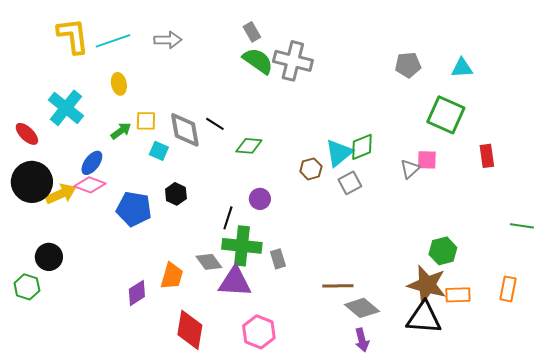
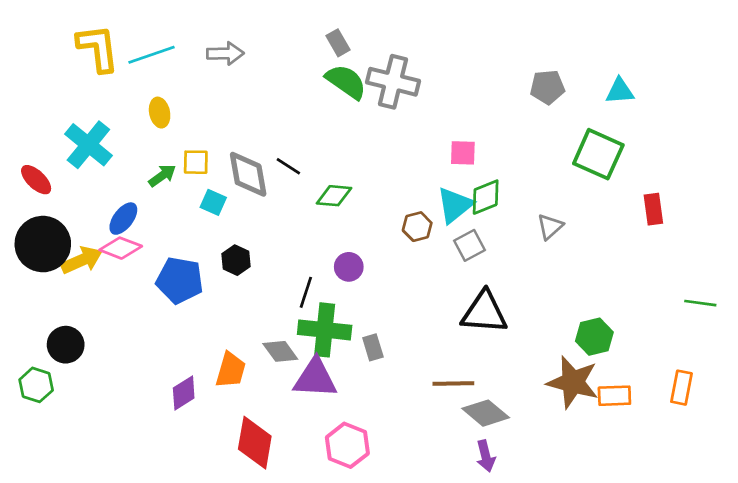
pink square: (427, 160) -> (463, 153), moved
black triangle: (424, 318) -> (484, 312), moved

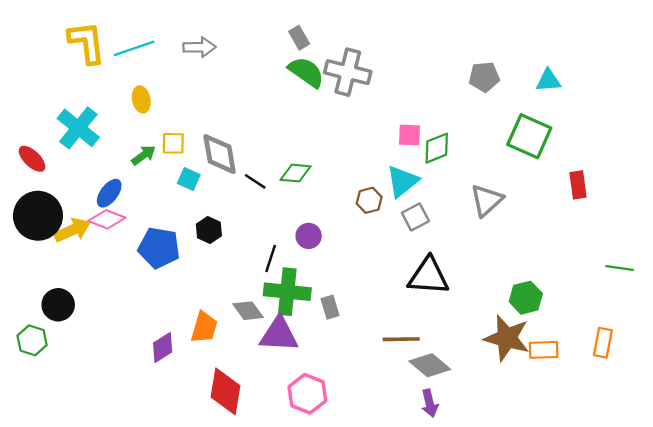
black line: (288, 166) -> (255, 181), moved
green diamond: (486, 197) -> (437, 148), moved
gray triangle: (550, 227) -> (487, 200), size x1.4

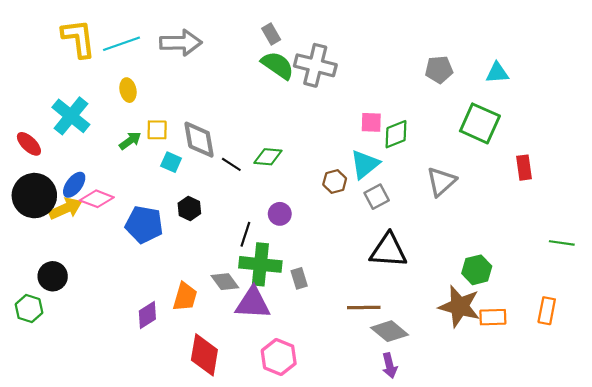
gray arrow: (199, 47) -> (181, 43), size x1.4
blue ellipse: (109, 193) -> (74, 185), moved

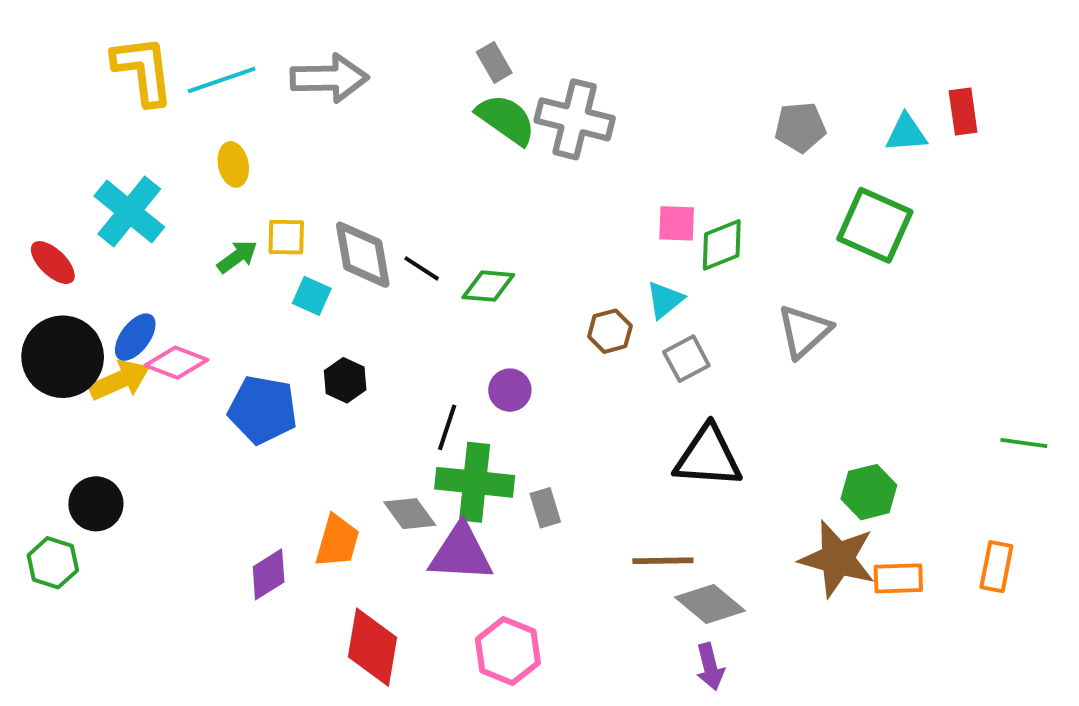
black line: (231, 164) -> (422, 268), moved
cyan triangle: (365, 164) -> (665, 300), size x0.7
red rectangle: (524, 168) -> (963, 111), moved

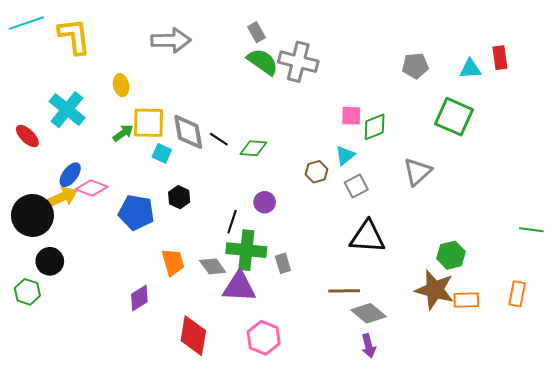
cyan line: (222, 80) -> (26, 23), moved
yellow square: (286, 237) -> (149, 123), size x1.6
black circle: (63, 357) -> (32, 215), moved
orange trapezoid: (337, 541) -> (173, 262), moved, turned -32

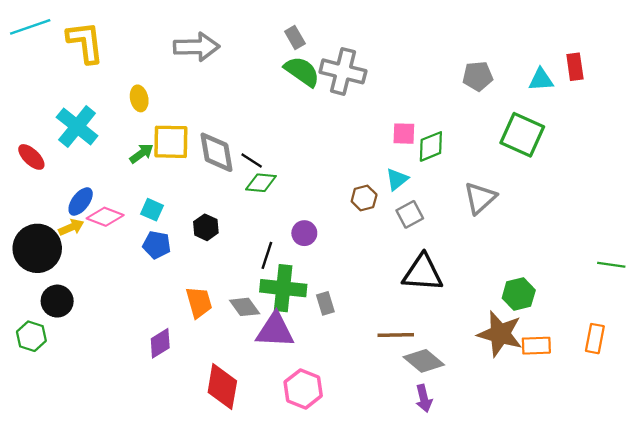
green diamond: (253, 148) -> (261, 183), moved
cyan square: (162, 153) -> (152, 210), moved
yellow arrow: (62, 197) -> (71, 227), size x0.7
blue pentagon: (136, 212) -> (157, 245), size x0.7

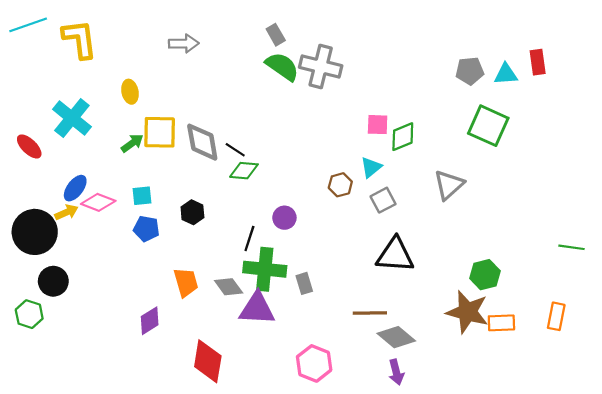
gray arrow: (197, 47) -> (184, 43), size x0.7
gray pentagon: (478, 76) -> (470, 71), moved
cyan square: (152, 210) -> (142, 196), turned -30
pink hexagon: (303, 389) -> (314, 363), moved

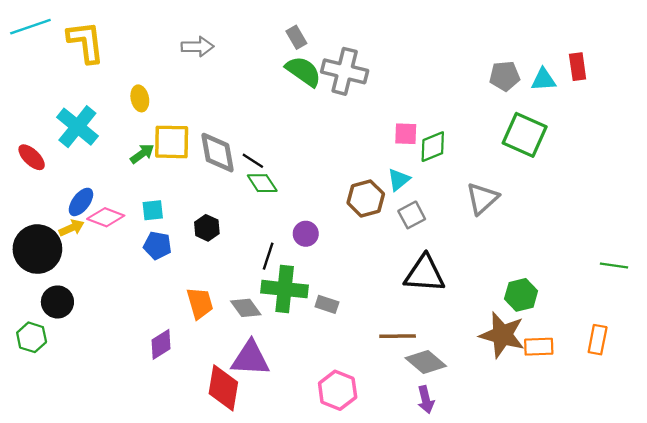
green diamond: (244, 171) -> (262, 183), turned 52
brown hexagon: (340, 185) -> (366, 198), size x1.4
gray rectangle: (304, 283) -> (327, 304), turned -55
purple triangle: (257, 309) -> (250, 358), moved

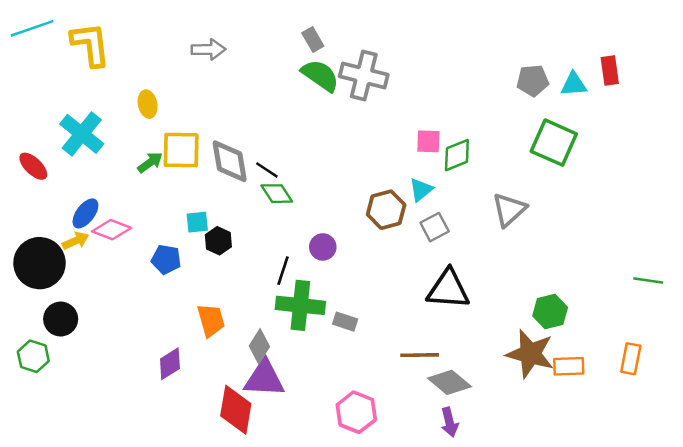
cyan square: (153, 210) -> (197, 222), moved
gray diamond: (246, 308) -> (259, 346), moved, turned 68

